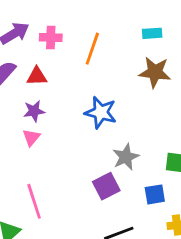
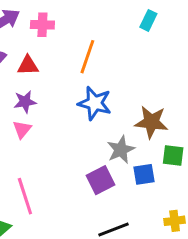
cyan rectangle: (152, 33) -> (148, 20), turned -60
orange line: (92, 49) -> (87, 57), moved
brown star: (155, 72) -> (151, 122), moved
blue square: (155, 194) -> (144, 174), moved

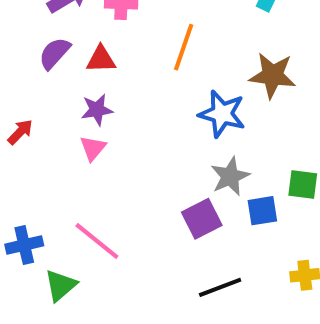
blue star: (95, 103) -> (222, 114), moved
brown star: (151, 122) -> (272, 75), moved
pink line: (25, 196) -> (97, 241), turned -33

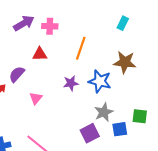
purple semicircle: (54, 53) -> (17, 74), moved
purple star: (97, 110) -> (71, 83), moved

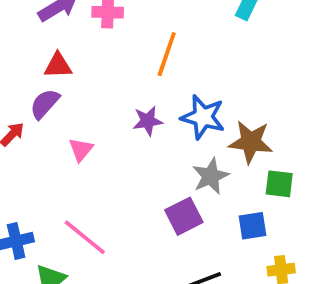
red triangle: (40, 54) -> (58, 66), moved
brown star: (125, 62) -> (251, 142), moved
blue square: (120, 129) -> (253, 226), moved

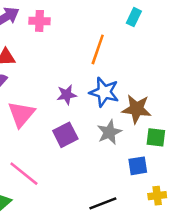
orange line: (167, 54) -> (98, 49), moved
pink triangle: (81, 149) -> (21, 114), size x1.6
purple square: (184, 216) -> (65, 135), moved

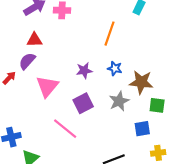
blue star: (104, 92) -> (115, 68), size x0.6
pink line: (24, 174) -> (65, 129), moved

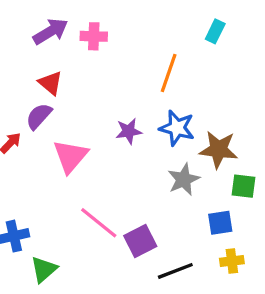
red triangle: (35, 40) -> (50, 83), turned 42
blue star: (115, 68) -> (177, 128), size x1.5
purple square: (83, 103) -> (140, 241), moved
yellow cross: (158, 153) -> (232, 261), moved

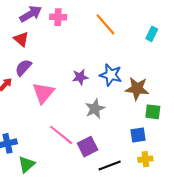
cyan rectangle: (215, 31) -> (152, 34), moved
orange line: (169, 73) -> (105, 24), moved, turned -60
red triangle: (50, 83) -> (21, 39), moved
gray star: (184, 179) -> (95, 109), moved

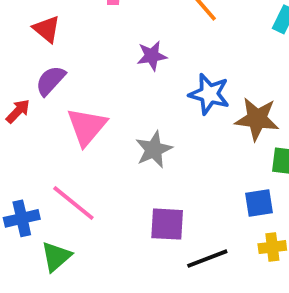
purple star: (80, 77) -> (152, 56), moved
gray star: (95, 109) -> (154, 150), moved
pink line: (61, 135) -> (73, 203), moved
purple square: (88, 147) -> (167, 224), turned 30

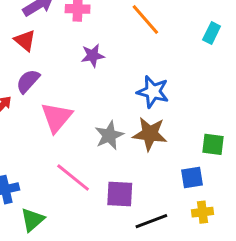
purple star: (152, 56) -> (93, 56), moved
brown star: (257, 119) -> (150, 134), moved
pink line: (73, 203) -> (73, 177), moved

